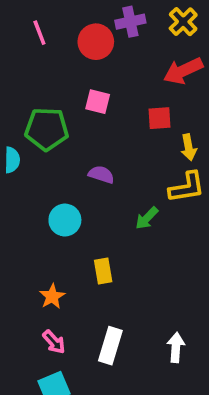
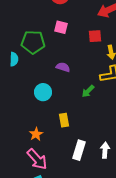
pink arrow: (54, 342) -> (37, 159), size x1.6
white rectangle: (110, 346) -> (79, 150), moved
white arrow: (176, 347) -> (105, 150), moved

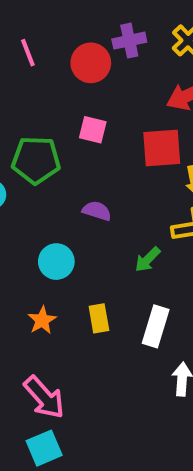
red square: (95, 36) -> (162, 148), size x1.5
orange star: (36, 134) -> (42, 320), moved
white rectangle: (79, 150) -> (156, 326), moved

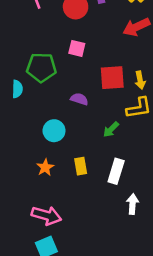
red square: (162, 148) -> (112, 78), moved
pink arrow: (44, 397) -> (46, 215), turned -32

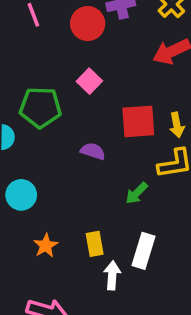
pink square: (77, 48) -> (89, 81), turned 30
cyan circle: (54, 131) -> (21, 195), moved
white arrow: (132, 204) -> (112, 275), moved

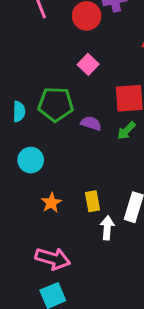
green pentagon: (40, 107) -> (56, 104), moved
green arrow: (137, 193) -> (126, 131), moved

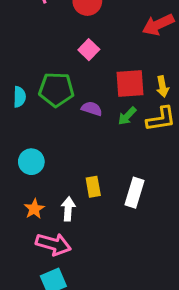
cyan circle: (31, 160) -> (31, 162), moved
orange star: (51, 203) -> (34, 209), moved
white arrow: (107, 228) -> (68, 209), moved

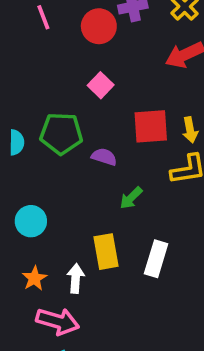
green arrow: (127, 116) -> (131, 198), moved
yellow rectangle: (93, 187) -> (106, 252), size x1.4

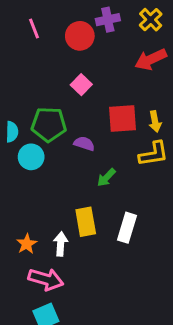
cyan circle: (31, 221) -> (31, 157), moved

